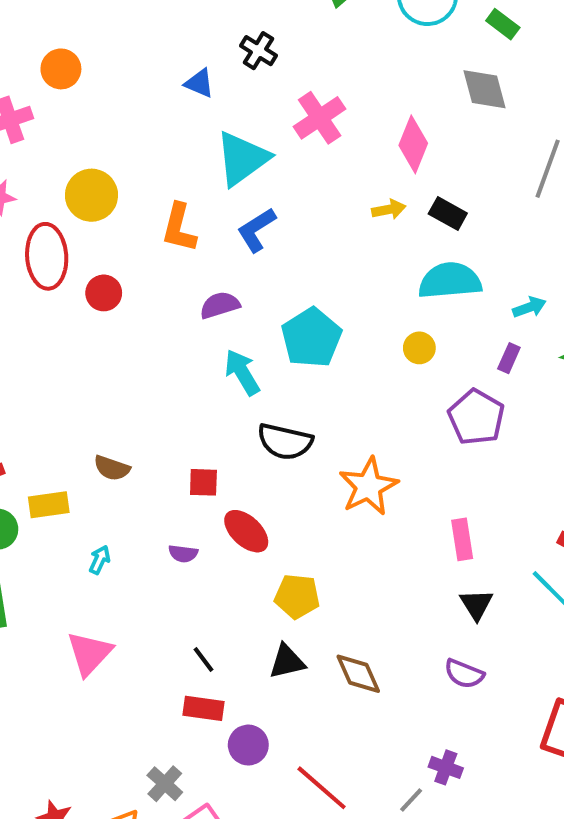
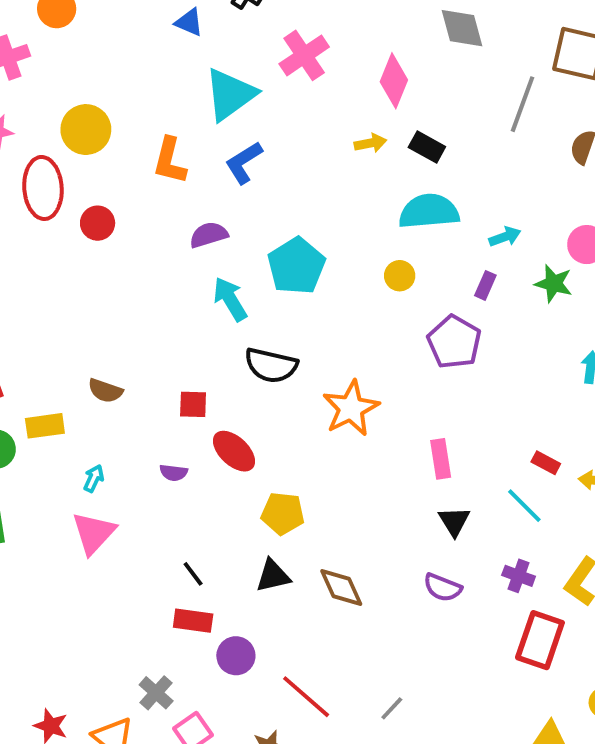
pink triangle: (89, 653) -> (94, 533), moved
purple cross: (446, 767) -> (519, 576), moved

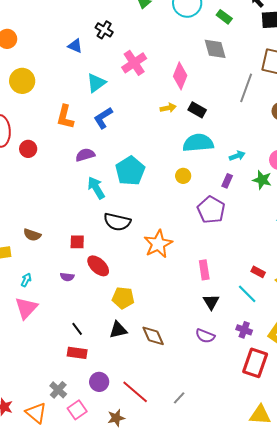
cyan triangle: (230, 94) -> (96, 83), size x0.7
yellow circle: (86, 130) -> (22, 81), moved
purple circle: (236, 656) -> (99, 382), moved

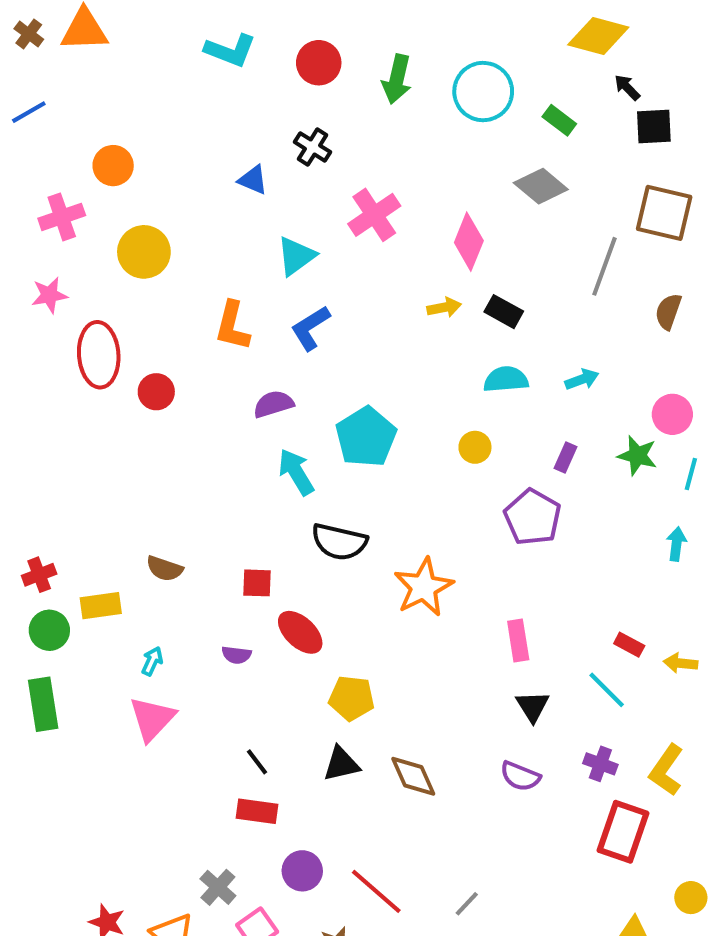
gray diamond: (215, 49) -> (541, 186), turned -35
cyan semicircle: (198, 143) -> (506, 379), size x0.7
cyan arrow: (237, 156) -> (582, 379), moved

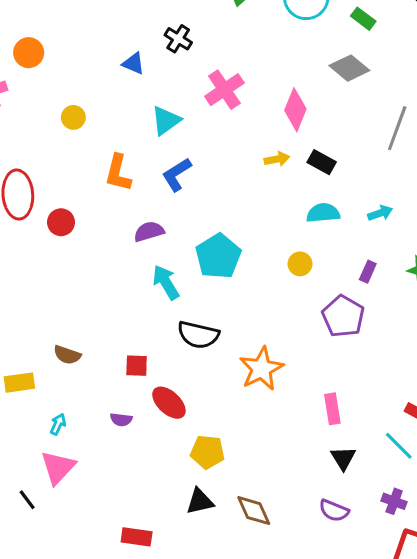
yellow circle: (144, 252) -> (73, 117), moved, size x0.6
black line: (257, 762) -> (27, 500), moved

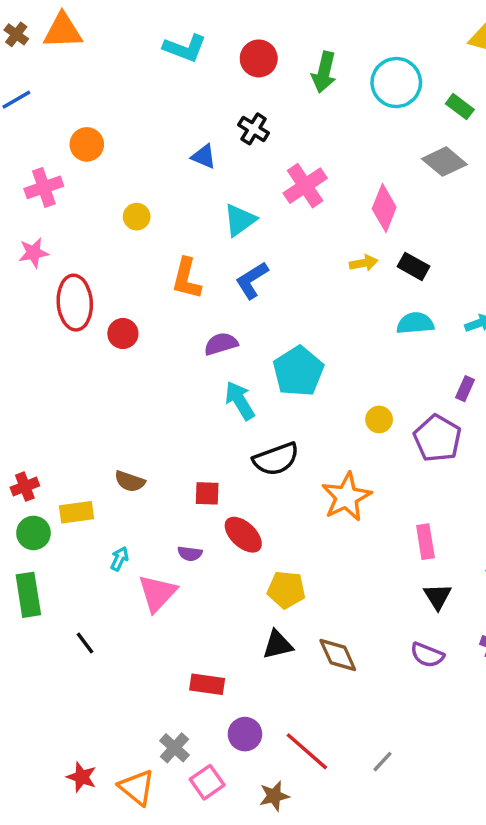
yellow circle: (300, 264) -> (379, 419), moved
black semicircle: (198, 335) -> (276, 459), turned -33
pink triangle: (58, 467) -> (157, 593), moved

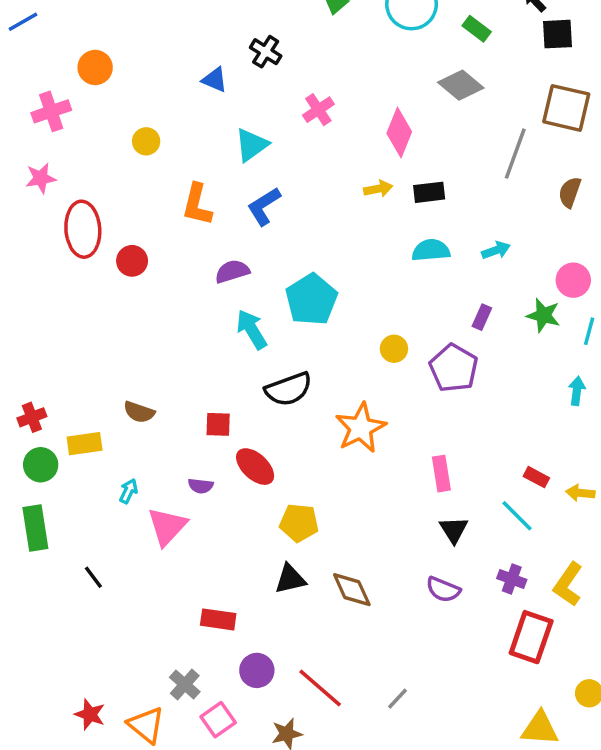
pink cross: (305, 186) -> (318, 110), size x0.7
black rectangle: (413, 266) -> (429, 192), turned -36

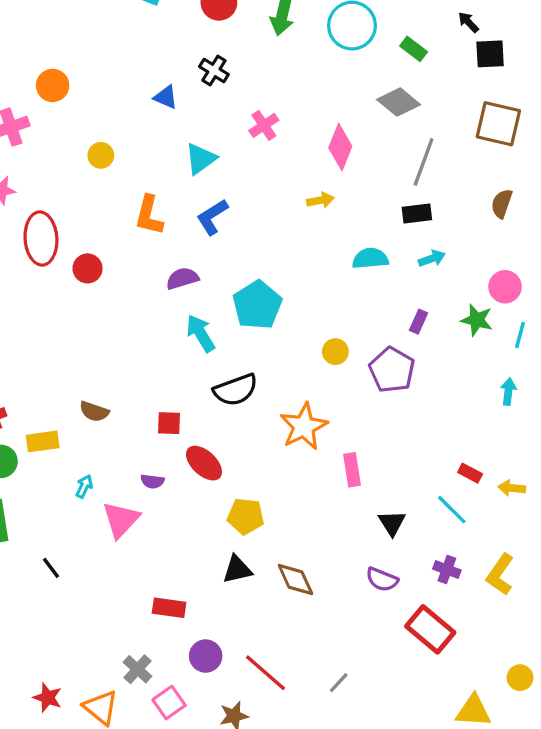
gray line: (515, 154) -> (424, 162), moved
black rectangle: (429, 192) -> (417, 214), moved
pink rectangle: (441, 474) -> (352, 470), moved
red rectangle: (531, 637) -> (430, 629), moved, turned -69

